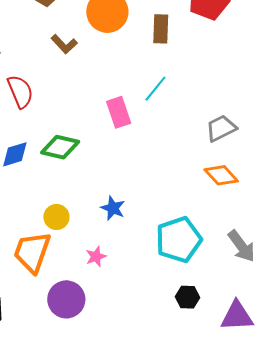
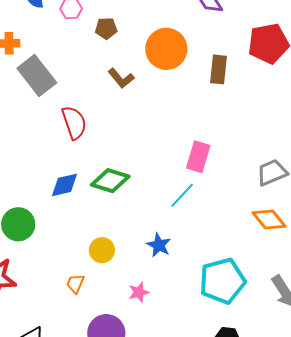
cyan line: (155, 89) -> (182, 195), moved
pink rectangle: (119, 112) -> (198, 157), moved, turned 32
orange trapezoid: (32, 252) -> (75, 284), size x0.5

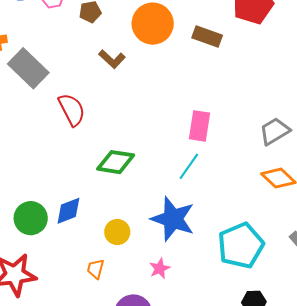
brown rectangle: (218, 69) -> (207, 37), turned -68
blue diamond: (65, 185) -> (68, 211), moved
blue star: (159, 245) -> (173, 219), size x1.8

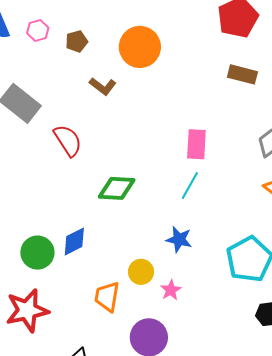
brown rectangle: (207, 37) -> (242, 74), moved
blue star: (173, 219) -> (179, 239), size x0.6
yellow circle: (117, 232) -> (141, 272), moved
orange trapezoid: (96, 269) -> (107, 297), size x1.5

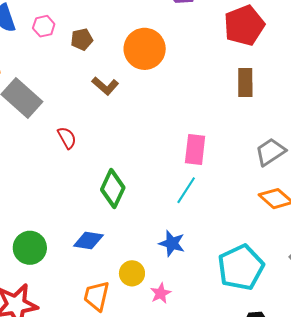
brown rectangle: (242, 74) -> (245, 83), turned 72
red semicircle: (68, 140) -> (67, 138), size x0.7
green diamond: (117, 188) -> (113, 189), turned -72
blue diamond: (74, 241) -> (88, 240), moved, turned 32

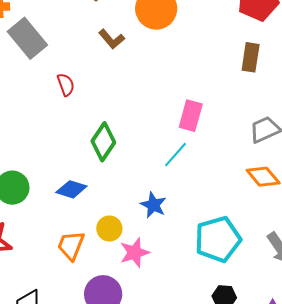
pink star: (161, 293) -> (135, 253), size x1.4

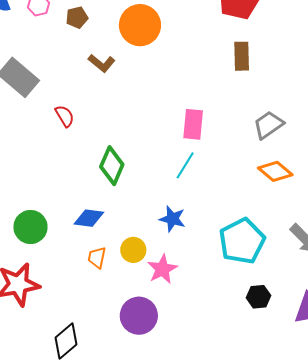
orange trapezoid: (71, 245) -> (97, 258), moved, size x0.7

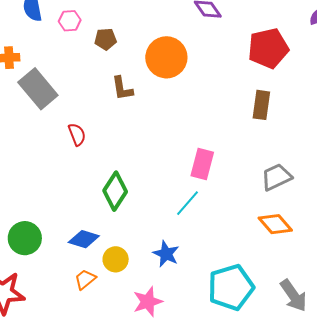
brown L-shape: (102, 63) -> (122, 88), turned 32
yellow circle: (133, 250) -> (116, 259), moved
orange trapezoid: (97, 258) -> (85, 279), turned 30

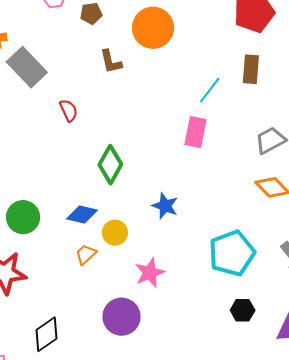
cyan line: (188, 203) -> (210, 90), moved
blue star: (166, 254) -> (165, 206), moved

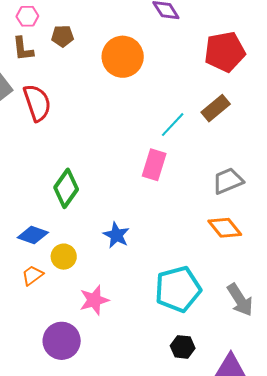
brown L-shape: (111, 62) -> (23, 49), moved
brown rectangle: (251, 69) -> (216, 108), turned 40
red semicircle: (69, 110) -> (37, 103), moved, size x1.6

